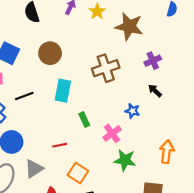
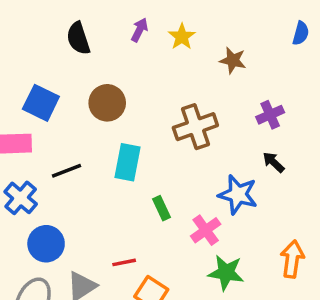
brown star: (129, 26) -> (233, 60), size x0.6
blue star: (132, 111) -> (238, 195), size x1.6
red line: (60, 145) -> (124, 262), moved

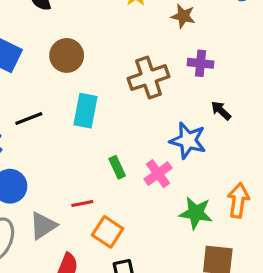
purple cross: (270, 115) -> (201, 63), moved, turned 30
green rectangle: (161, 208) -> (117, 167), moved
green star: (226, 273) -> (196, 213), moved

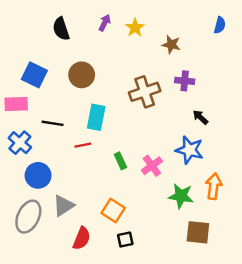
black line: (29, 118) -> (53, 123), turned 30
blue star: (188, 141) -> (189, 150), moved
red line: (82, 204) -> (83, 145), moved

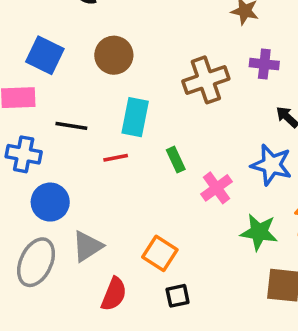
blue cross: (20, 143) -> (24, 154), turned -30
green rectangle: (120, 161) -> (176, 160), moved

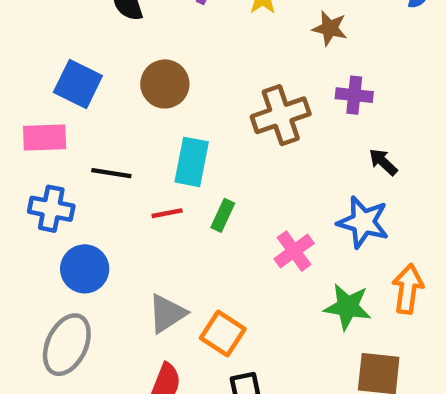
green rectangle: (176, 160) -> (223, 215), moved, turned 50
gray triangle: (87, 246) -> (167, 313), moved

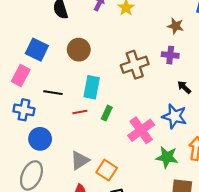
brown star: (330, 28) -> (176, 26), moved
pink rectangle: (45, 137) -> (21, 75), turned -60
pink cross: (294, 251) -> (141, 130), size x1.4

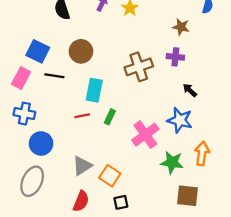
black line: (53, 93) -> (54, 76), moved

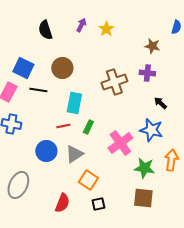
blue circle: (41, 143) -> (46, 151), moved
gray triangle: (82, 166) -> (74, 154), moved
brown square: (188, 196) -> (143, 198), moved

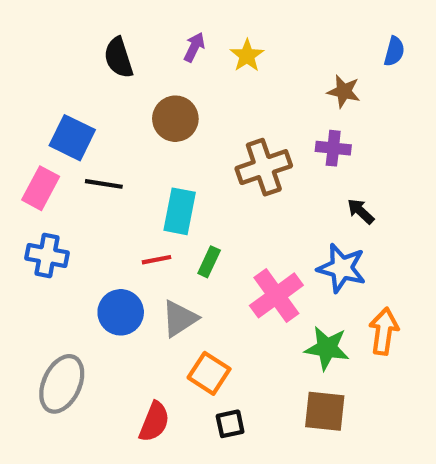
brown circle: (62, 68) -> (175, 119), moved

